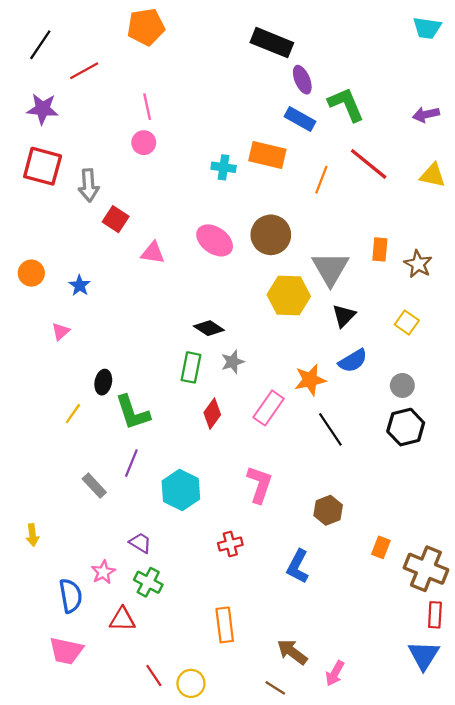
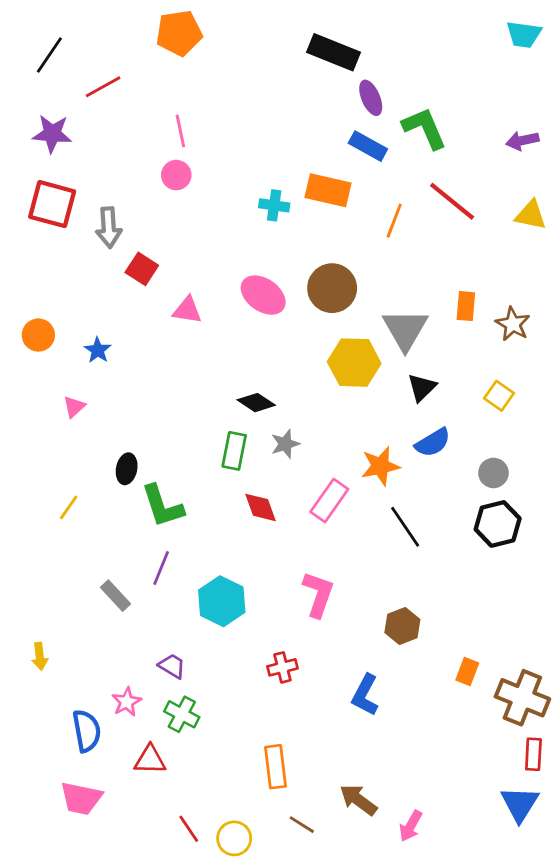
yellow line: (73, 414) -> (69, 507), moved
red diamond: (212, 414) -> (260, 507), turned -56
brown line: (275, 688) -> (302, 825), moved

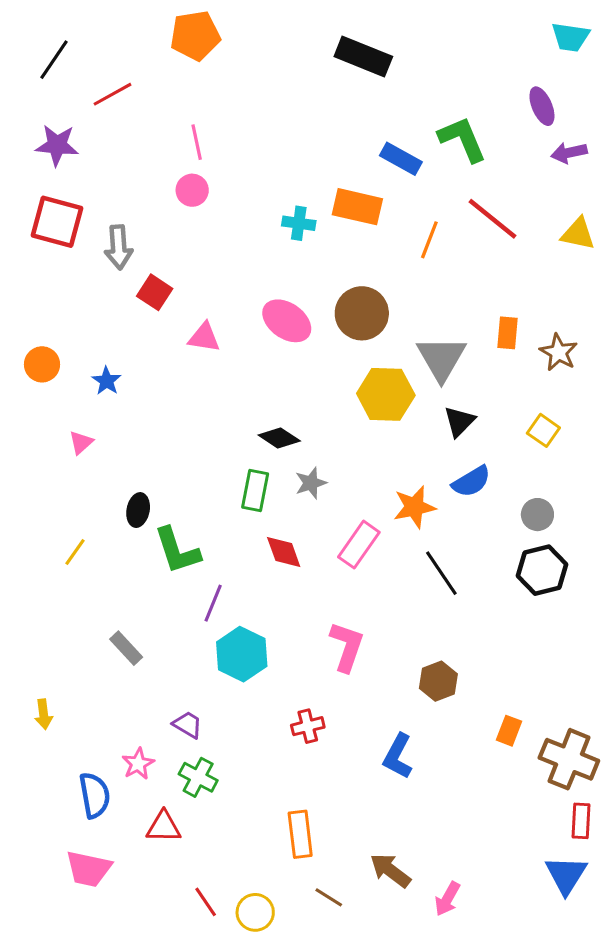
purple ellipse: (371, 98) -> (542, 106), moved
purple line: (161, 568) -> (213, 603), moved

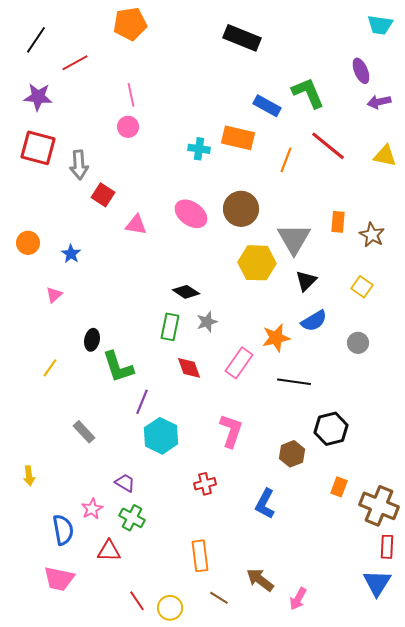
black hexagon: (542, 570) -> (331, 429), moved
black line: (441, 573) -> (294, 382), turned -48

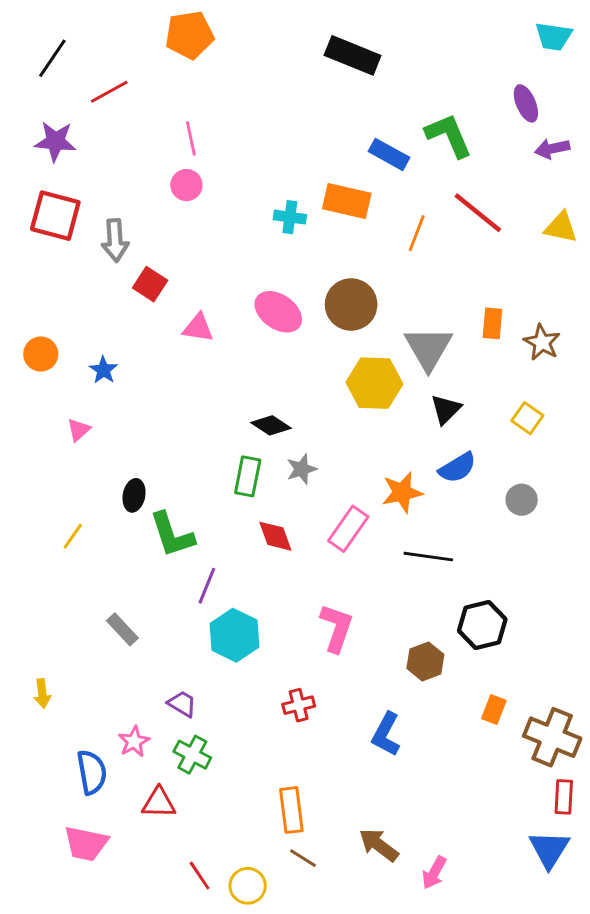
brown line: (219, 598) -> (303, 858), moved

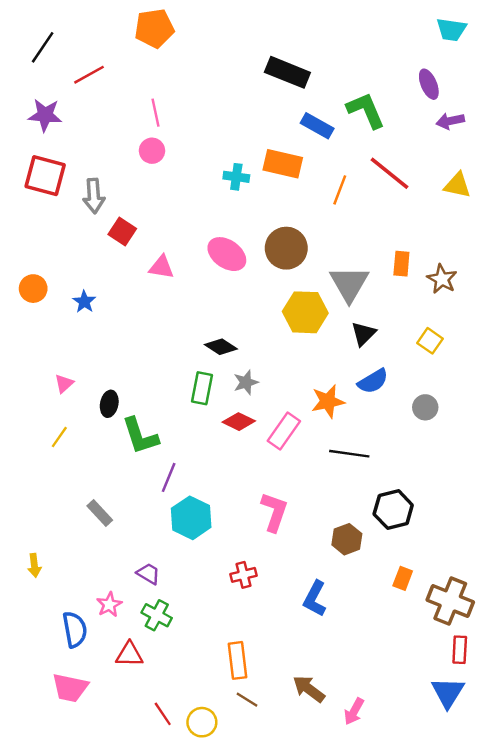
black rectangle: (353, 55) -> (287, 72), moved
pink triangle: (79, 430) -> (64, 384), moved
red diamond: (275, 536) -> (239, 422), moved, turned -44

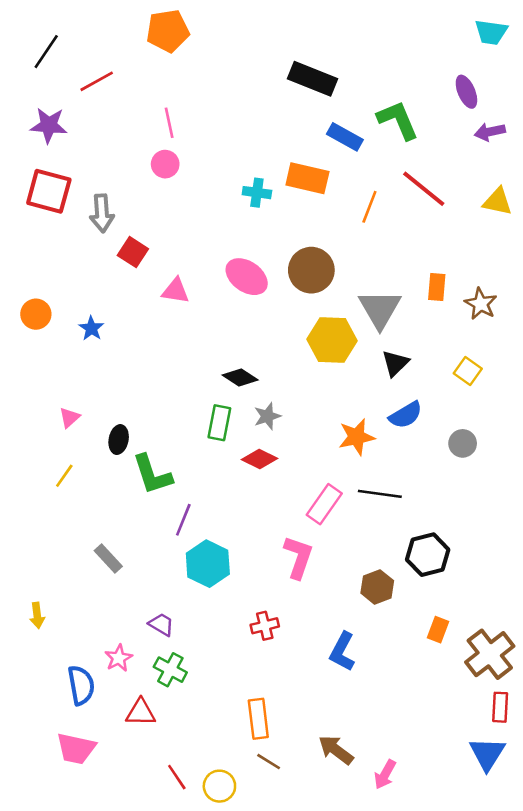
pink rectangle: (284, 431) -> (324, 504), moved
brown cross: (450, 601) -> (490, 654), turned 30

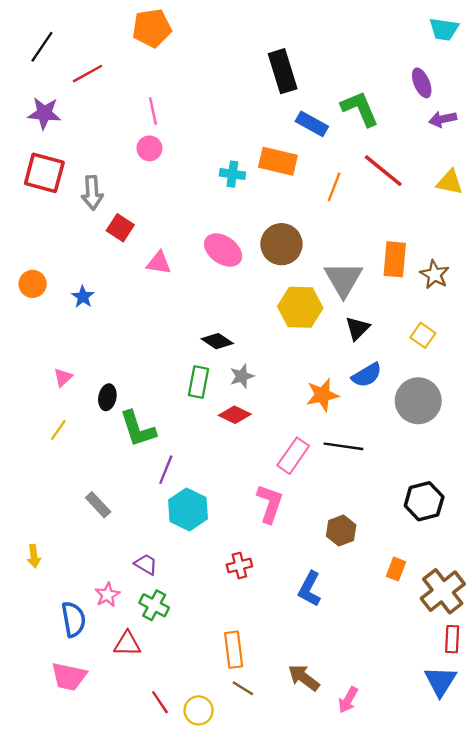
black rectangle: (313, 79) -> (283, 71), turned 51
orange rectangle: (437, 287) -> (395, 259), size x1.4
gray circle: (463, 443) -> (418, 401), size x1.8
black hexagon: (428, 555) -> (424, 501), moved

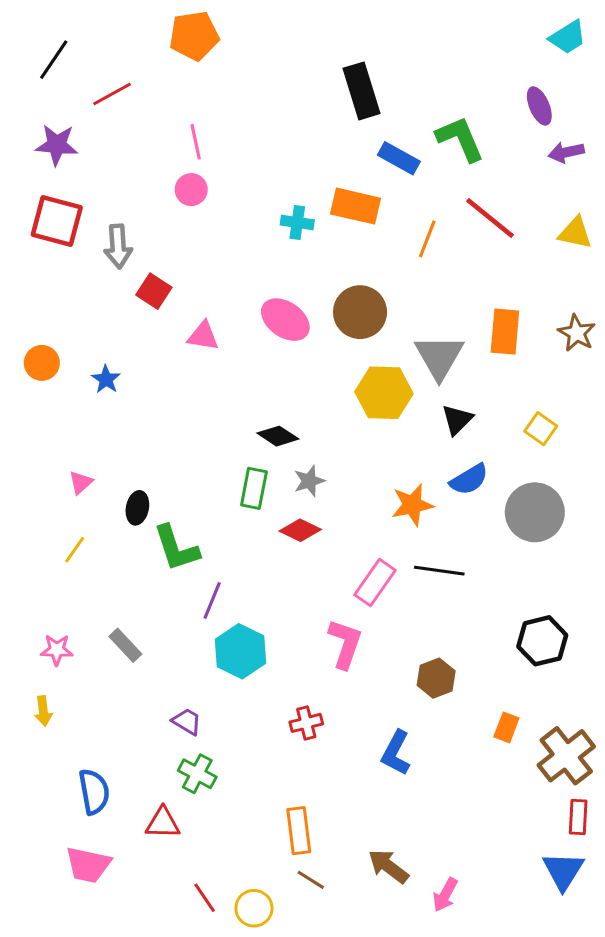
cyan trapezoid: (444, 29) -> (568, 37), turned -40
brown star: (435, 275) -> (577, 333), moved
pink star: (107, 595) -> (57, 650), moved, turned 30

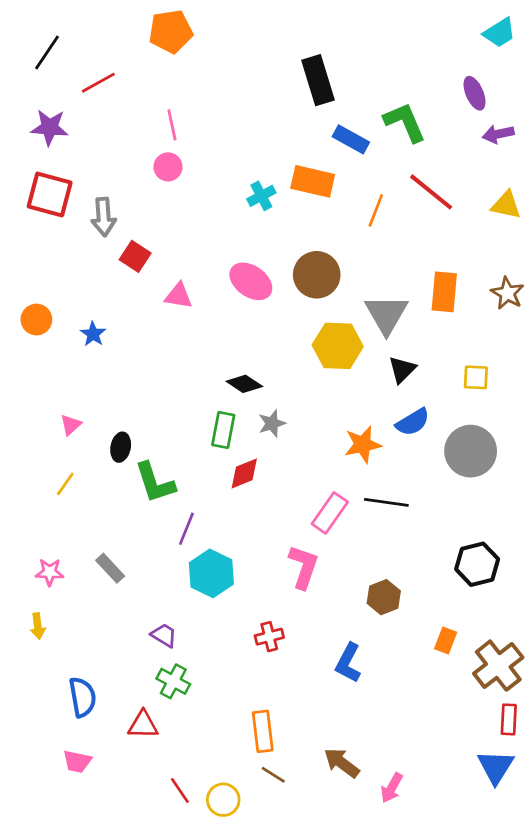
cyan cross: (297, 222) -> (261, 196), turned -36
yellow square: (541, 429) -> (476, 377), turned -32
red diamond: (300, 530) -> (244, 473), moved, turned -48
pink trapezoid: (88, 865) -> (77, 762), size x0.7

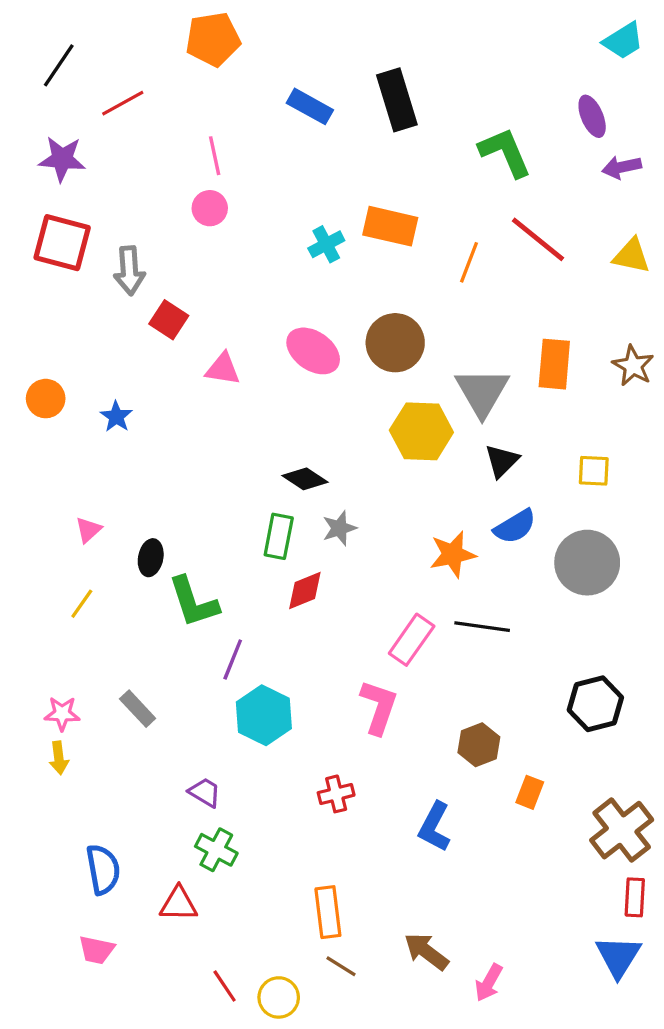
blue rectangle: (351, 139) -> (310, 106), moved
yellow arrow: (38, 626) -> (59, 758), moved
orange rectangle: (446, 641) -> (530, 792), moved

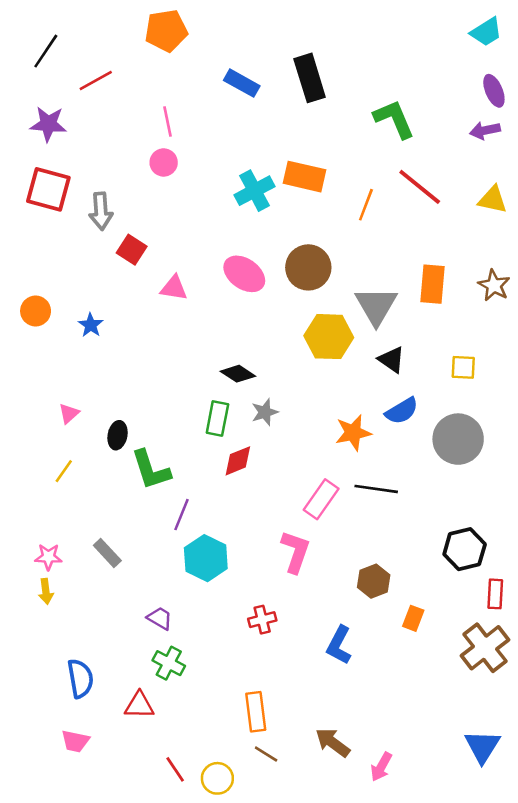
purple ellipse: (592, 116) -> (494, 91), moved
cyan cross: (326, 244) -> (255, 191), size x1.4
black triangle: (502, 461) -> (392, 360), turned -40
red rectangle: (635, 897) -> (495, 594), moved

